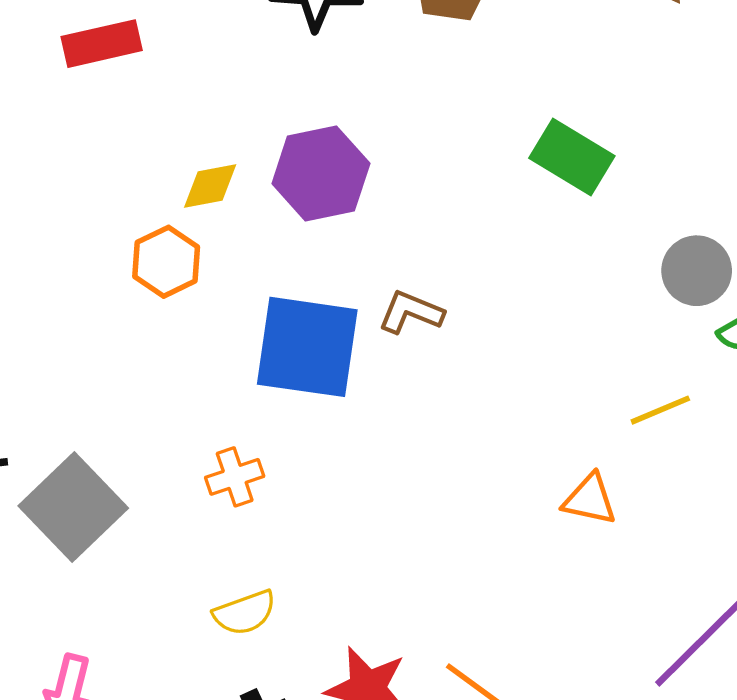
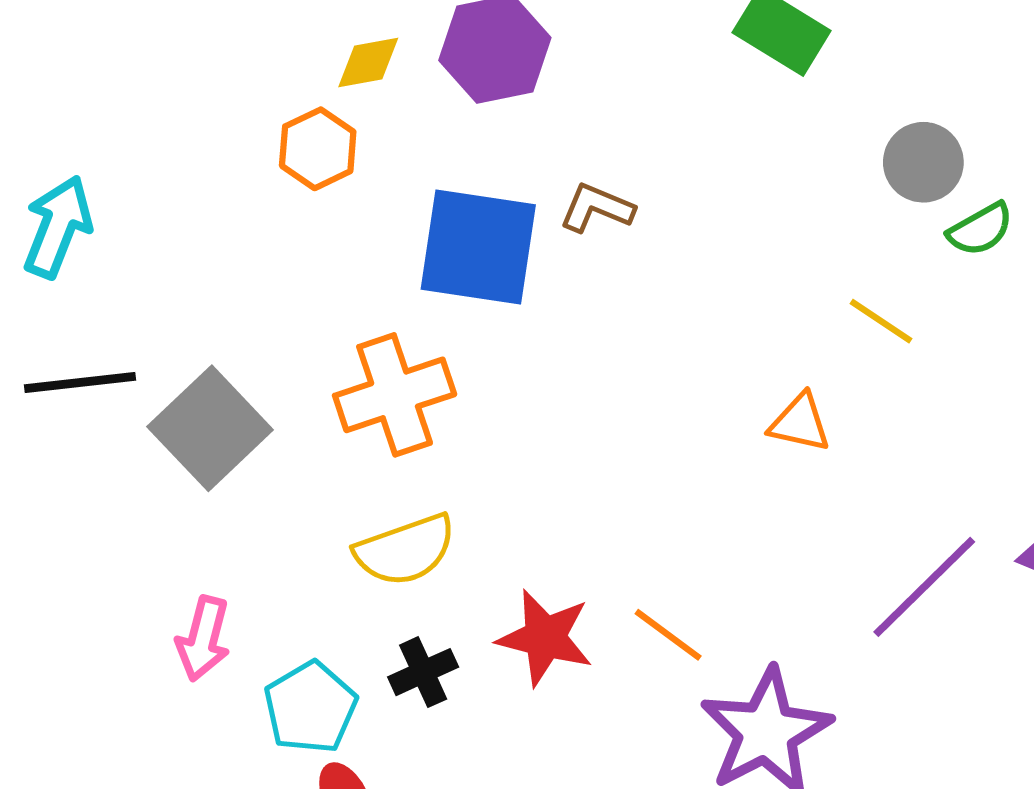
yellow line: (660, 410) -> (881, 321), turned 56
orange cross: (235, 477) -> (395, 395), size x1.8
yellow semicircle: (245, 613) -> (405, 550), size x1.4

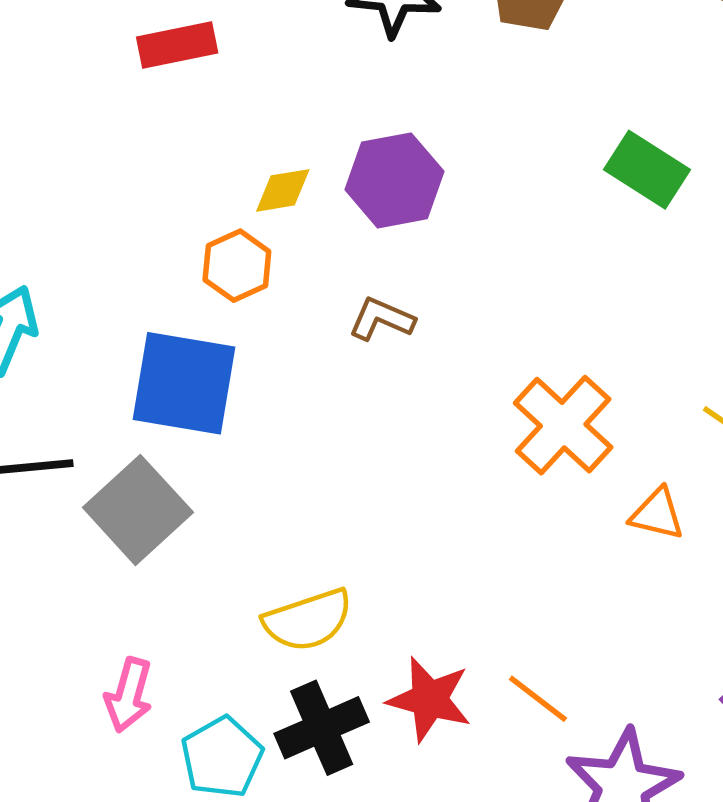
brown L-shape: (597, 208) -> (382, 319), moved
blue square: (478, 247) -> (184, 383), moved
orange cross: (395, 395) -> (563, 425), moved, turned -30
black cross: (423, 672) -> (322, 728), size x1.5

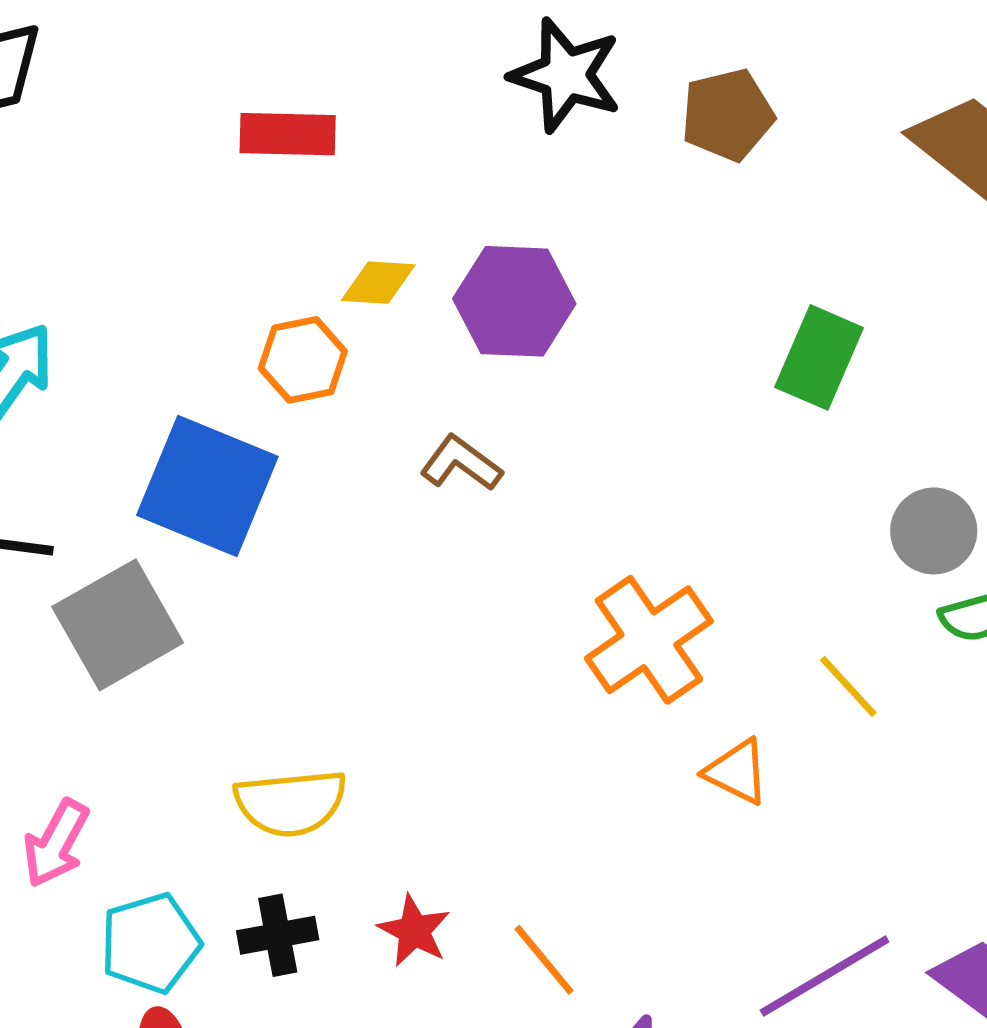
red rectangle: (177, 45) -> (288, 134), moved
green rectangle: (647, 170) -> (819, 357), turned 68
red star: (429, 699) -> (414, 931), size x0.7
black cross: (322, 728) -> (278, 935), size x0.7

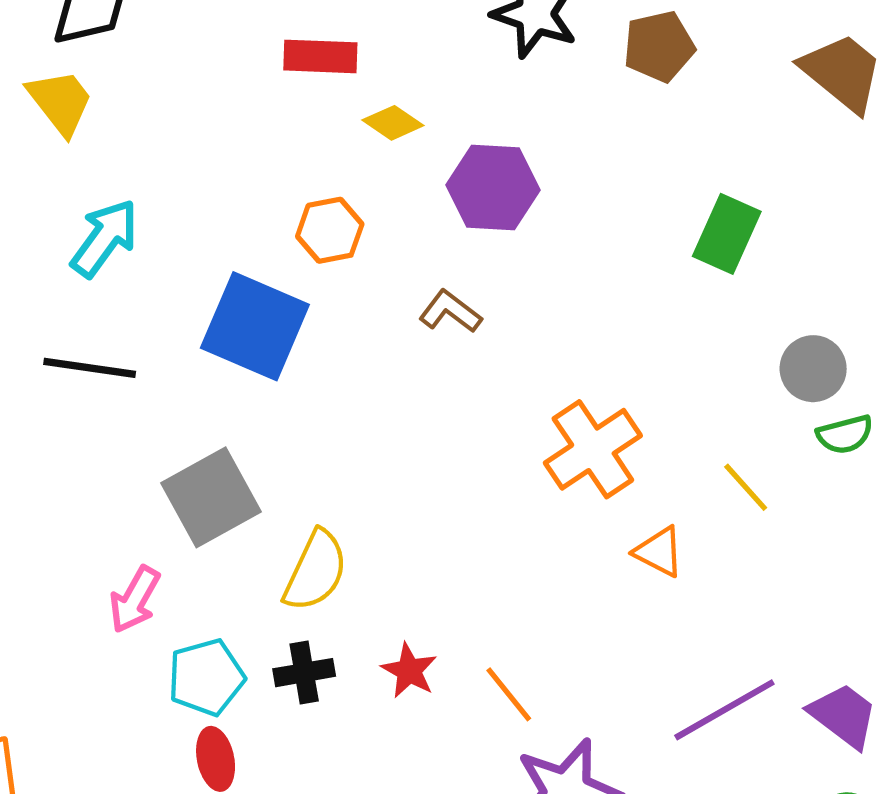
yellow diamond: (378, 283) -> (393, 123), moved, turned 30
gray square: (118, 625) -> (211, 497), moved
yellow semicircle: (291, 803) -> (315, 571), turned -60

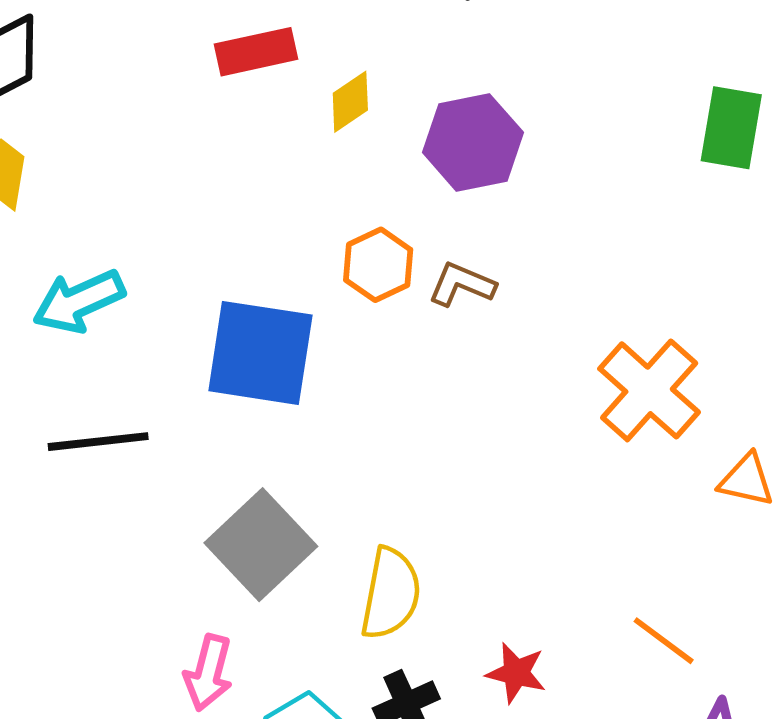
yellow diamond: (393, 123) -> (350, 102), turned -54
orange hexagon: (330, 230) -> (378, 265), moved
cyan arrow: (105, 238) -> (79, 301), turned -136
orange line: (509, 694) -> (664, 641), moved

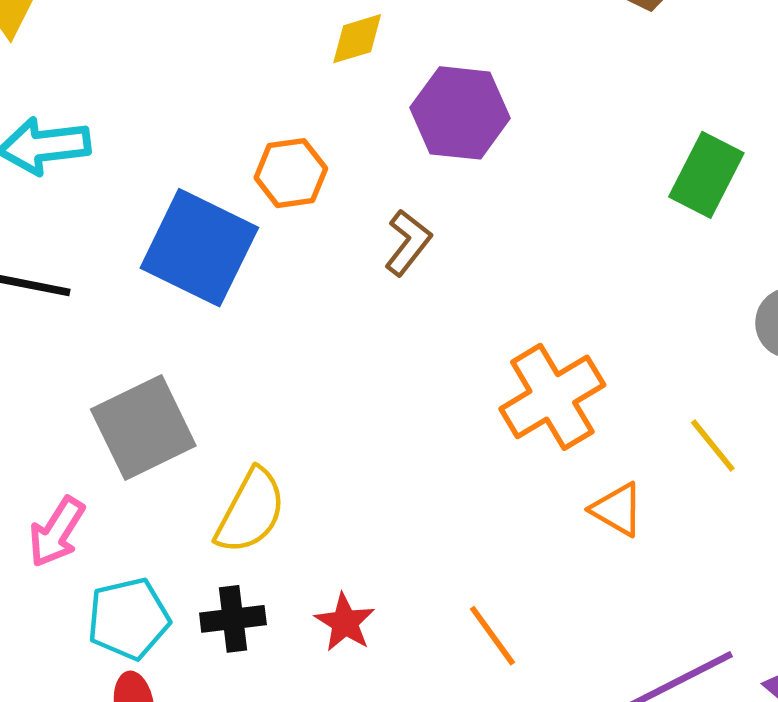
orange hexagon: (378, 265) -> (291, 173), moved
brown L-shape: (462, 284) -> (408, 243), turned 88

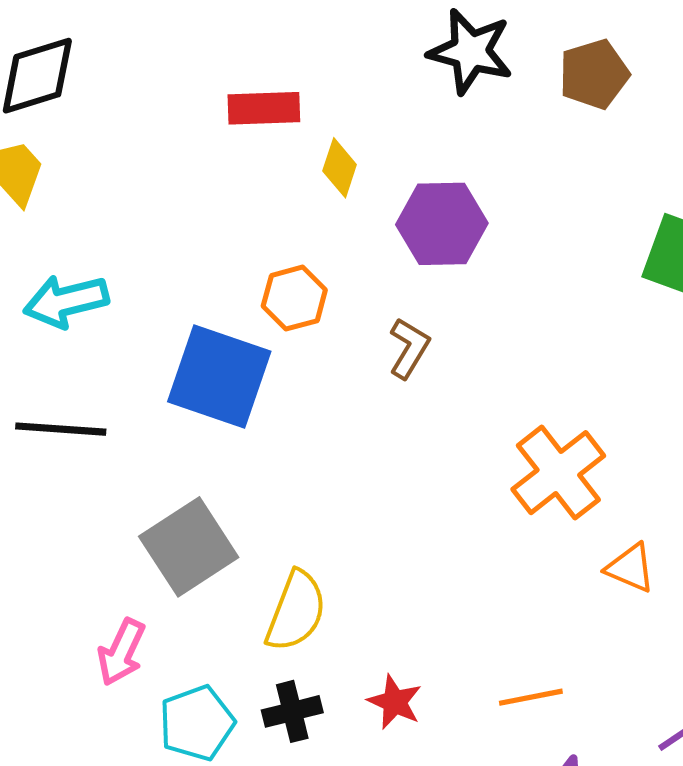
yellow diamond: (357, 39) -> (340, 168), turned -48
orange line: (492, 636) -> (531, 697), turned -58

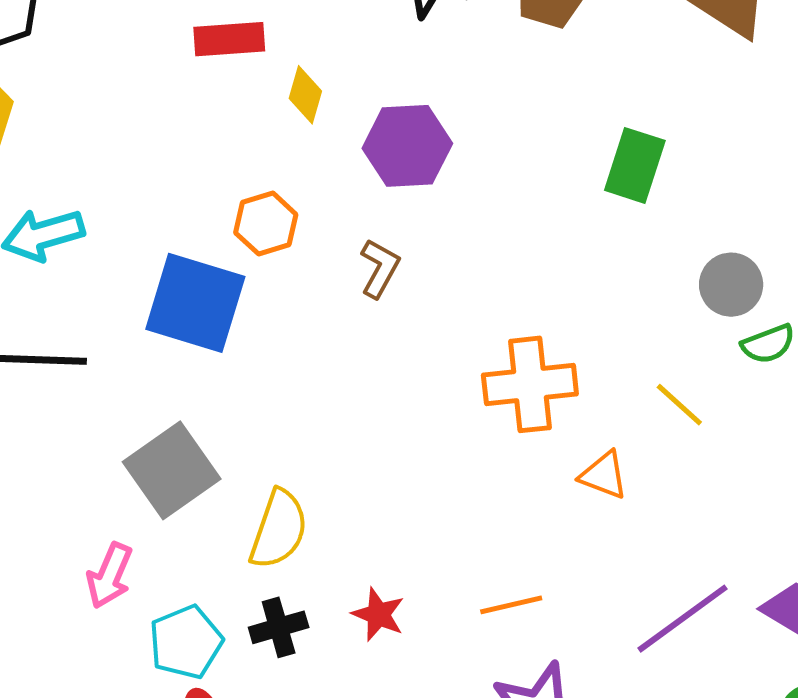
orange cross: (558, 473) -> (530, 384), turned 34

